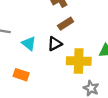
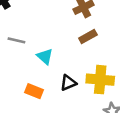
black triangle: (55, 44) -> (68, 83), moved

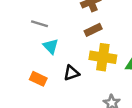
gray line: (16, 40) -> (40, 24), moved
yellow cross: (100, 80) -> (103, 57), moved

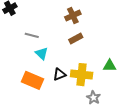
yellow cross: (103, 57) -> (82, 75), moved
orange rectangle: (38, 79) -> (33, 80), size x1.5

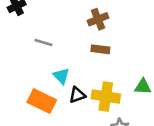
brown rectangle: (76, 39) -> (100, 49), turned 32
cyan triangle: (42, 53) -> (61, 76), moved

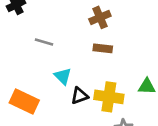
orange rectangle: (42, 101) -> (24, 102), moved

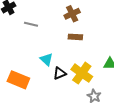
gray line: (44, 42) -> (31, 24), moved
yellow cross: (109, 97) -> (82, 73), turned 30

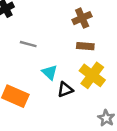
gray line: (31, 24) -> (28, 44), moved
yellow cross: (82, 73) -> (92, 75), moved

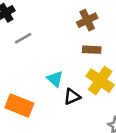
gray line: (28, 44) -> (23, 38), moved, turned -42

